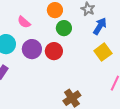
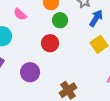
purple circle: (32, 49) -> (30, 72), moved

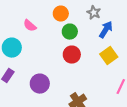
red circle: (50, 43) -> (72, 55), moved

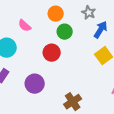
red circle: (72, 55) -> (52, 53), moved

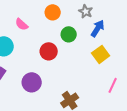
green circle: (65, 32) -> (69, 34), moved

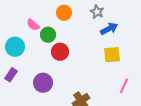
blue arrow: (98, 28) -> (109, 29), turned 30
green circle: (69, 34) -> (48, 35), moved
yellow square: (101, 54) -> (112, 55), turned 30

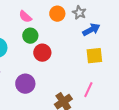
orange circle: (64, 13) -> (57, 14), moved
pink semicircle: (33, 25) -> (25, 17), moved
pink line: (124, 86) -> (88, 90), moved

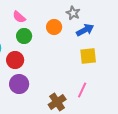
orange circle: (57, 14) -> (54, 27), moved
red circle: (42, 53) -> (15, 60), moved

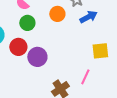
yellow square: (88, 56) -> (100, 51), moved
purple circle: (19, 84) -> (37, 57), moved

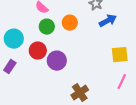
orange circle: (57, 14) -> (70, 23), moved
pink line: (85, 77) -> (122, 82), moved

